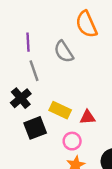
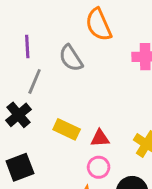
gray line: (34, 71) -> (35, 81), turned 42
black square: (35, 128) -> (20, 167), moved
pink circle: (72, 141) -> (99, 167), moved

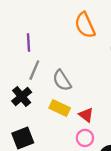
gray semicircle: (71, 58) -> (62, 80), moved
red triangle: (100, 138) -> (86, 115), turned 42

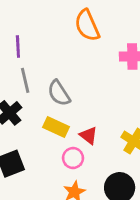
gray line: (34, 70) -> (25, 80), turned -36
pink circle: (85, 138) -> (73, 158), moved

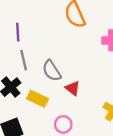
yellow rectangle: (56, 127) -> (38, 99), moved
red triangle: (89, 135) -> (73, 88), moved

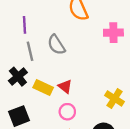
gray semicircle: (52, 71) -> (56, 45), moved
red triangle: (73, 88) -> (65, 86), moved

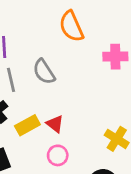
yellow rectangle: (43, 88) -> (27, 125), turned -54

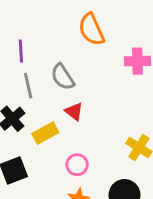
red triangle: (55, 124) -> (74, 111), moved

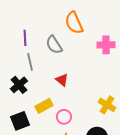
gray semicircle: (63, 77) -> (54, 45), moved
yellow rectangle: (45, 133) -> (44, 106), moved

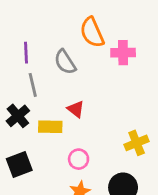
pink cross: (106, 45) -> (123, 53), moved
yellow cross: (107, 105) -> (137, 143), turned 36
yellow rectangle: (44, 106) -> (50, 127), moved, turned 30

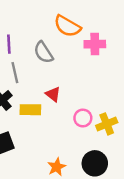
orange semicircle: (92, 32) -> (67, 26), turned -36
pink circle: (79, 159) -> (83, 118), moved

